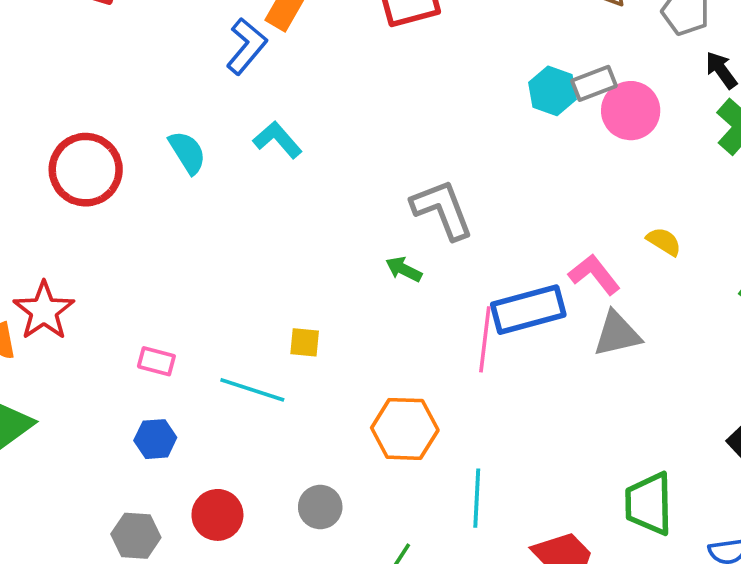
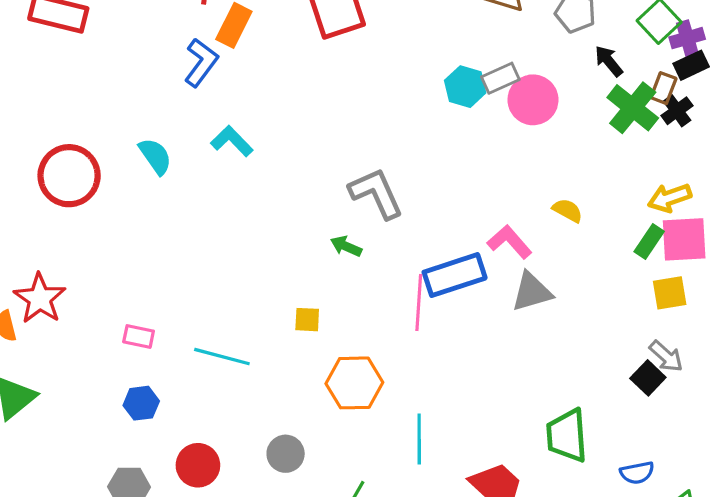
yellow square: (305, 342) -> (307, 320), moved

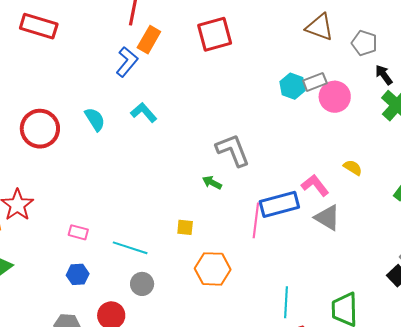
gray triangle: (532, 292) -> (327, 218), turned 44
cyan line: (419, 439) -> (286, 302), moved
gray circle: (286, 454) -> (142, 284), moved

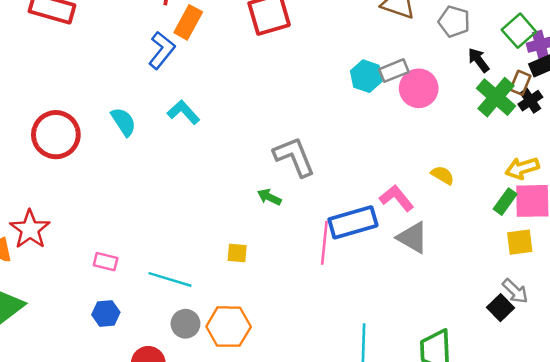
orange hexagon: (213, 269) -> (229, 327), moved

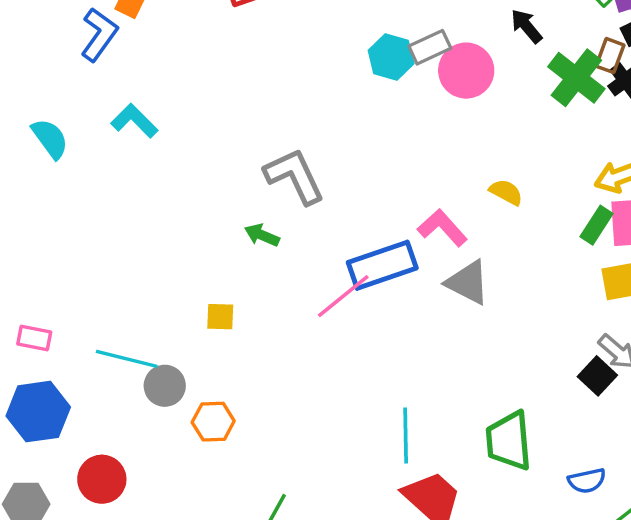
black arrow: (479, 60) -> (526, 26), moved
pink line: (324, 243) -> (343, 296), turned 48
blue hexagon: (106, 313) -> (38, 412), size x1.6
gray circle: (185, 324) -> (165, 386), moved
orange hexagon: (229, 327) -> (213, 422), size x0.7

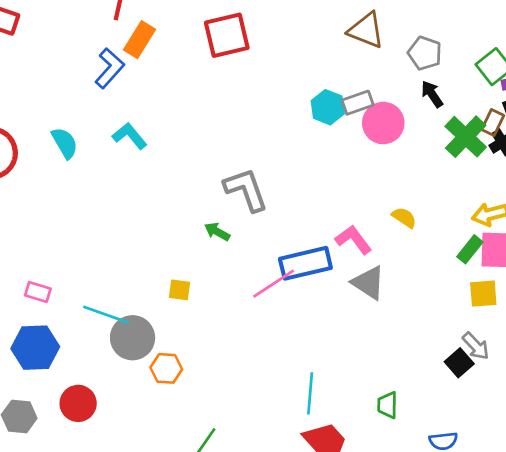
gray circle: (165, 386) -> (133, 338), size x1.4
green trapezoid: (509, 441) -> (387, 405), size x0.6

